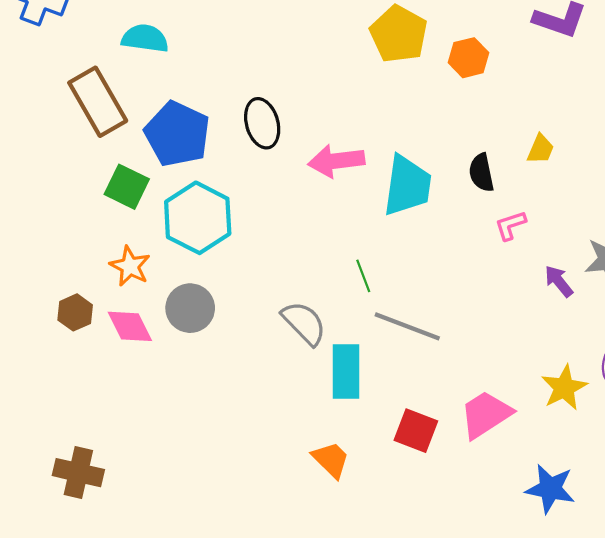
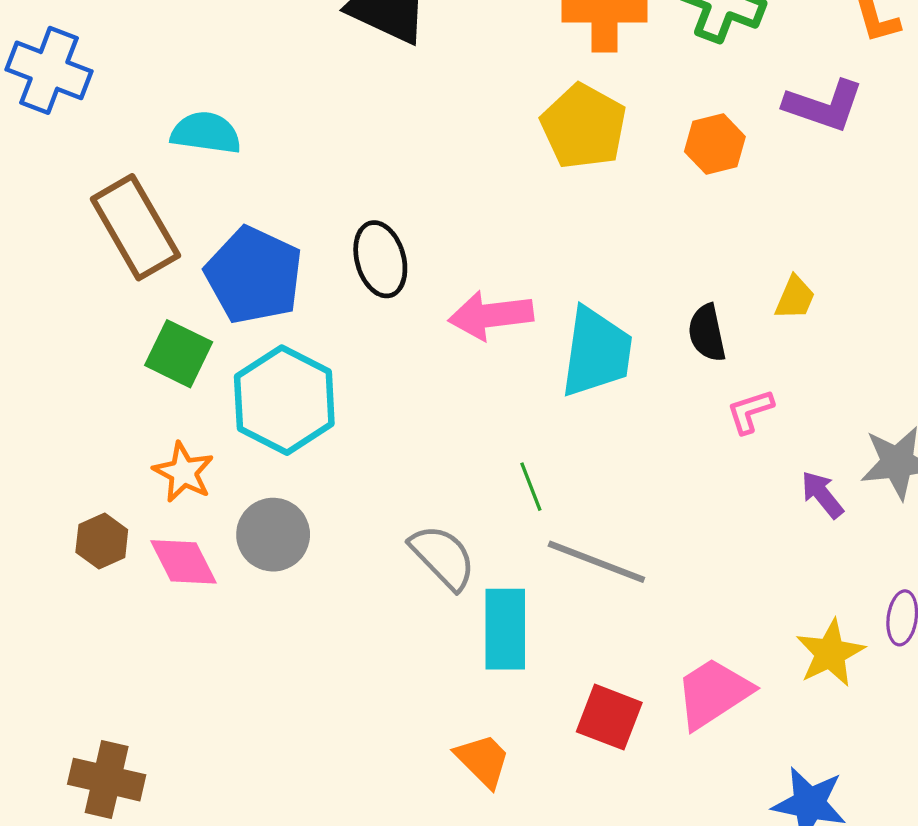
orange hexagon: (469, 58) -> (715, 144), moved

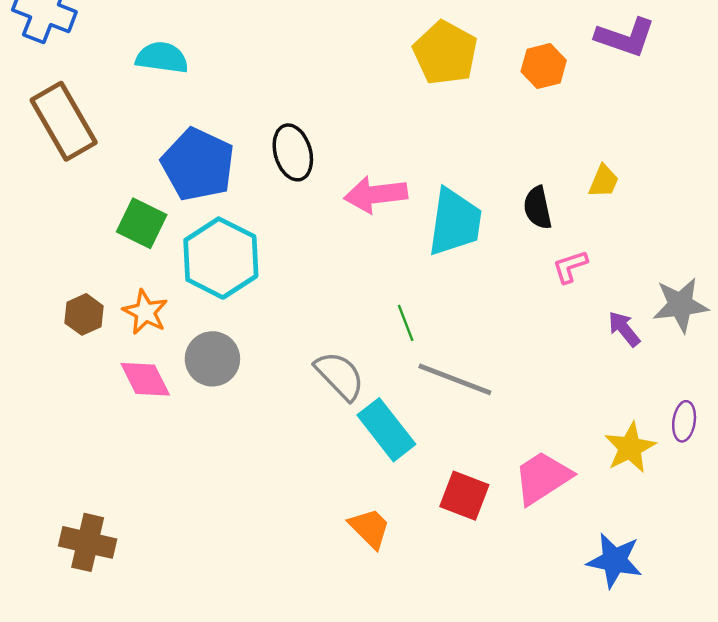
brown rectangle: (135, 227) -> (64, 121), moved
brown hexagon: (102, 541) -> (84, 314), moved
cyan rectangle: (505, 629) -> (386, 430), turned -38

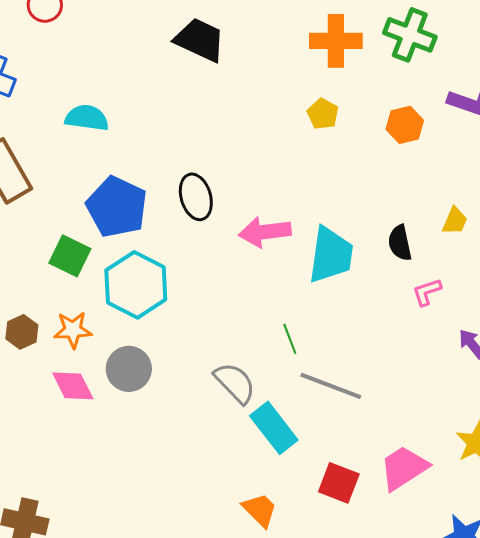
yellow pentagon: (445, 53) -> (323, 114), size x0.6
orange star: (145, 312) -> (73, 330), turned -30

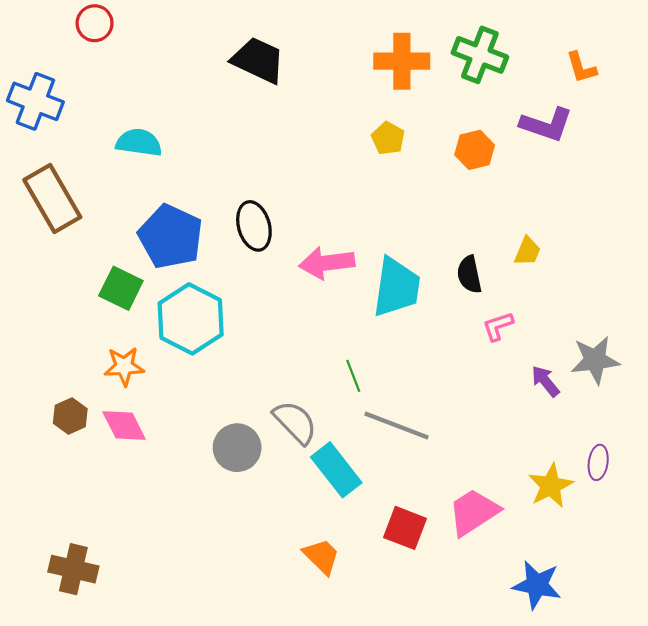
brown hexagon: (22, 332) -> (70, 416), moved
gray circle: (129, 369) -> (237, 448), moved

